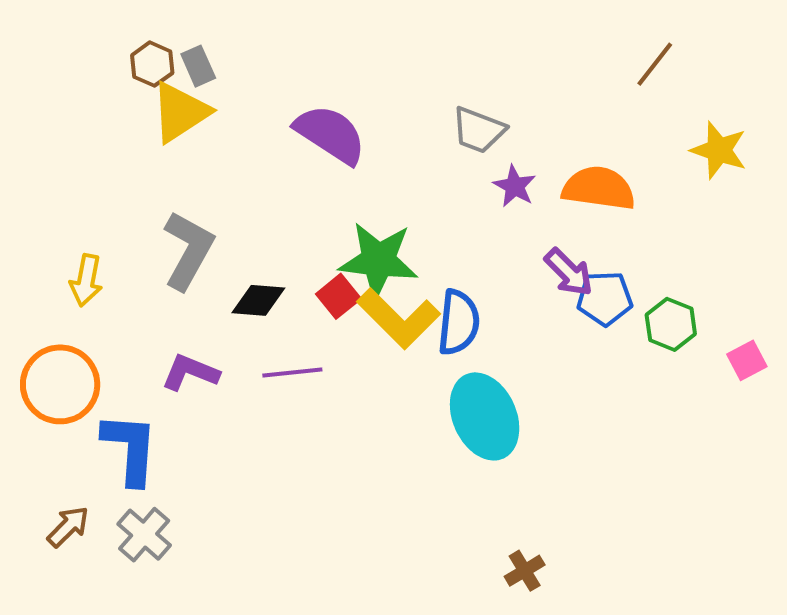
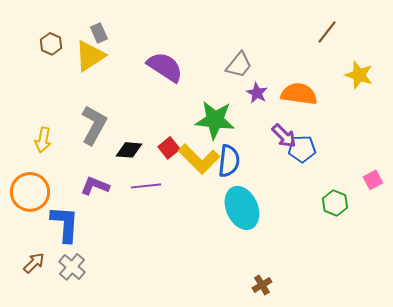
brown hexagon: (152, 64) -> (51, 44), moved
gray trapezoid: (479, 130) -> (239, 65), turned -72
green star: (378, 260) -> (215, 120), moved
green hexagon: (671, 324) -> (335, 203), moved

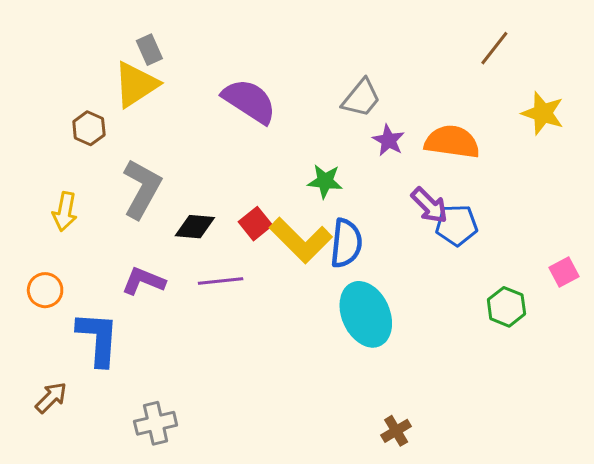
brown hexagon: (51, 44) -> (89, 128), moved
green star: (215, 120) -> (325, 181), size x0.6
orange circle: (30, 192) -> (45, 290), size x0.6
gray cross: (72, 267) -> (156, 423), moved, turned 36

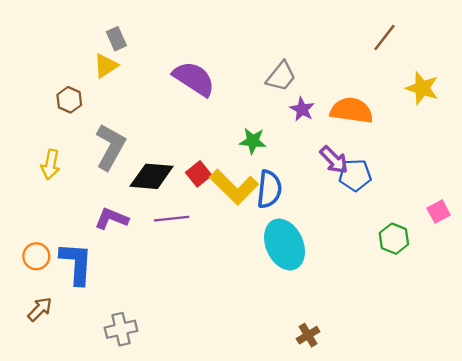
yellow triangle: (136, 84) -> (106, 66), size x0.7
black diamond: (195, 227) -> (152, 176), size x1.4
orange circle: (45, 290) -> (36, 256), moved

